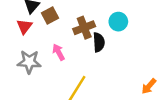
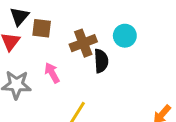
brown square: (50, 15) -> (42, 28), turned 35

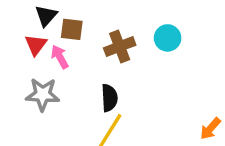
black semicircle: (101, 61) -> (109, 98), moved
pink arrow: (52, 73) -> (60, 57), moved

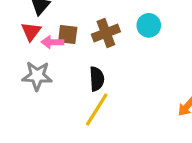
brown square: (72, 29) -> (68, 35), moved
pink arrow: (60, 57) -> (52, 42), turned -60

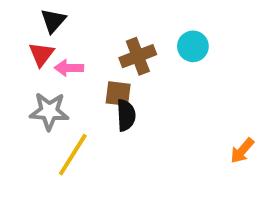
brown square: (68, 35) -> (118, 94), moved
yellow line: (97, 109) -> (73, 155), moved

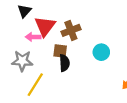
cyan circle: (193, 46) -> (101, 52), moved
red triangle: (41, 54) -> (45, 26), moved, size x1.5

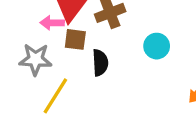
brown square: (60, 51) -> (75, 39), moved

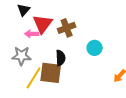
brown square: (75, 39) -> (51, 73), moved, size x1.6

